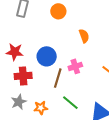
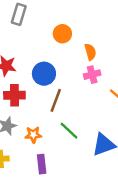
orange circle: (58, 11) -> (62, 34), moved
pink cross: (75, 66) -> (92, 75), moved

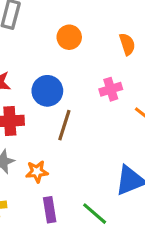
orange semicircle: (90, 52) -> (127, 44), moved
green line: (69, 131) -> (95, 214), moved

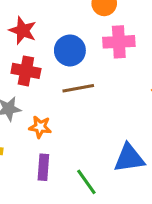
pink cross: (111, 89) -> (119, 42), moved, size x1.4
brown line: (64, 125) -> (78, 88), turned 48

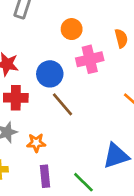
brown line: (78, 88) -> (62, 104), turned 70

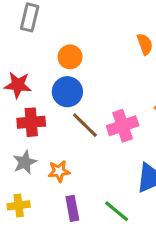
orange circle: (72, 29) -> (70, 57), moved
pink cross: (90, 59) -> (123, 126), moved

